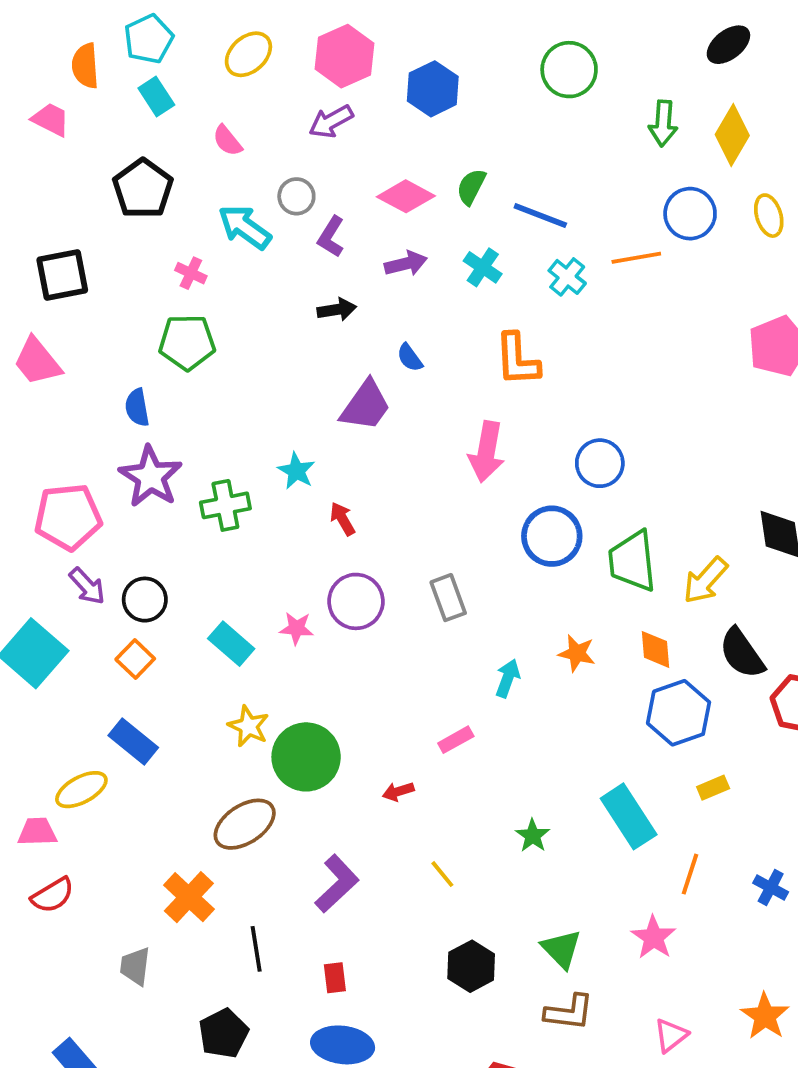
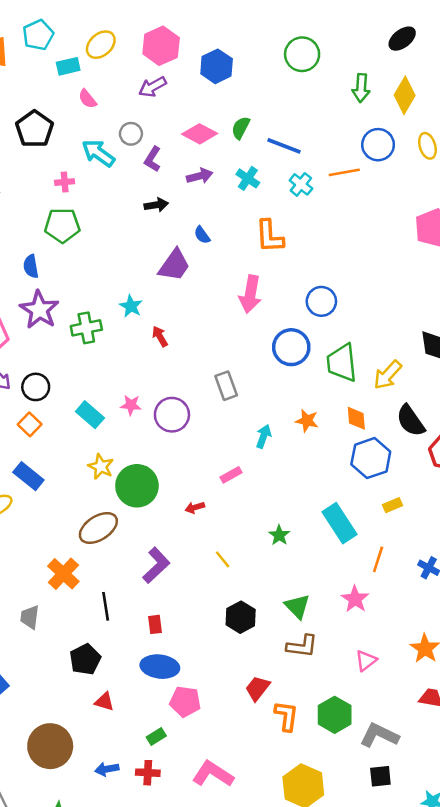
cyan rectangle: (156, 96) -> (68, 66), moved, turned -70
pink cross: (191, 273) -> (65, 182), turned -30
purple circle: (356, 601) -> (172, 415), moved

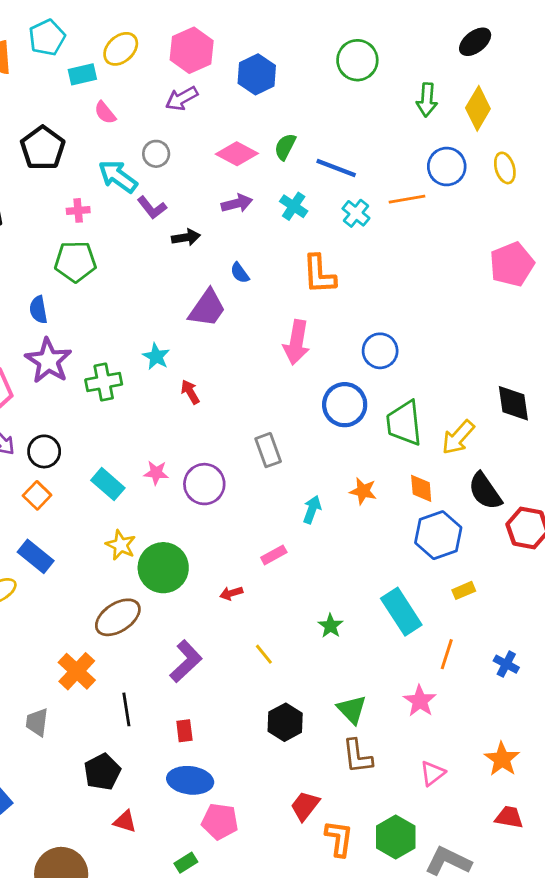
purple L-shape: (153, 159) -> (152, 208), moved, turned -70
brown L-shape: (302, 646) -> (357, 756), turned 76

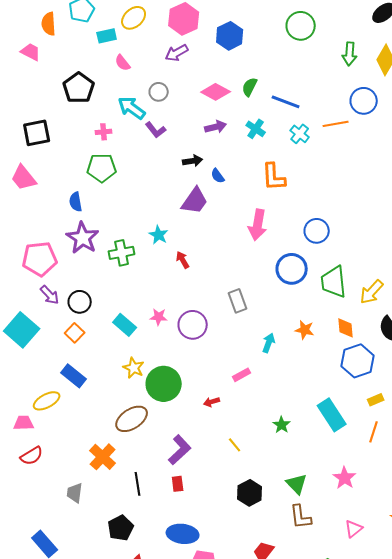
black arrow: (186, 237) -> (193, 161), moved
orange line: (447, 654) -> (374, 432), moved
red rectangle: (184, 731) -> (178, 484), moved

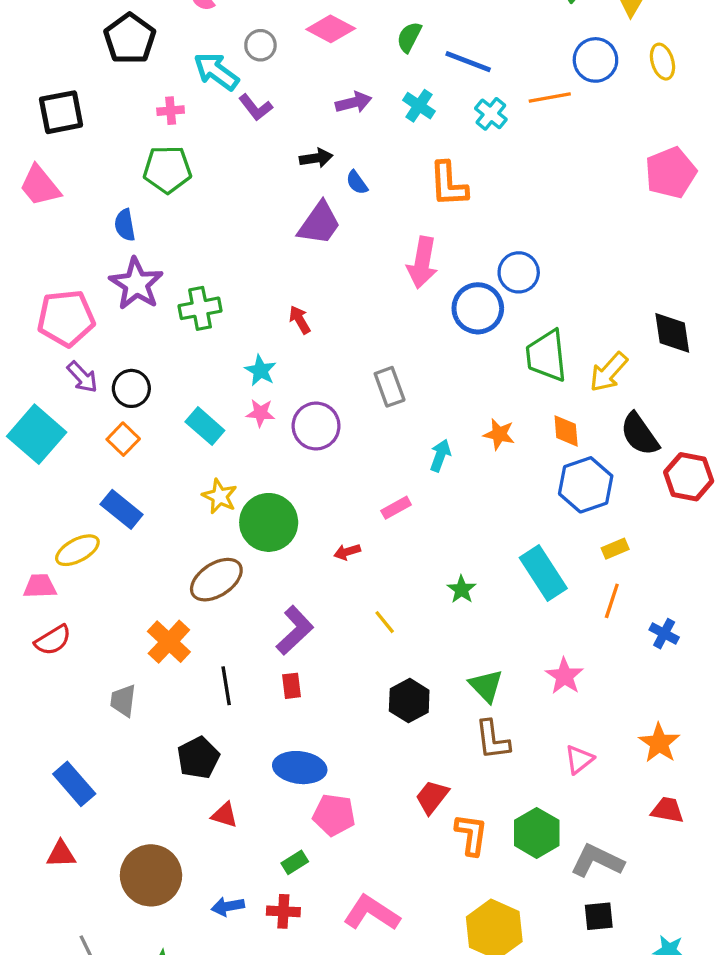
pink diamond: (216, 92) -> (331, 29), moved
cyan star: (159, 235) -> (260, 370), moved
blue circle: (292, 269) -> (478, 308), moved

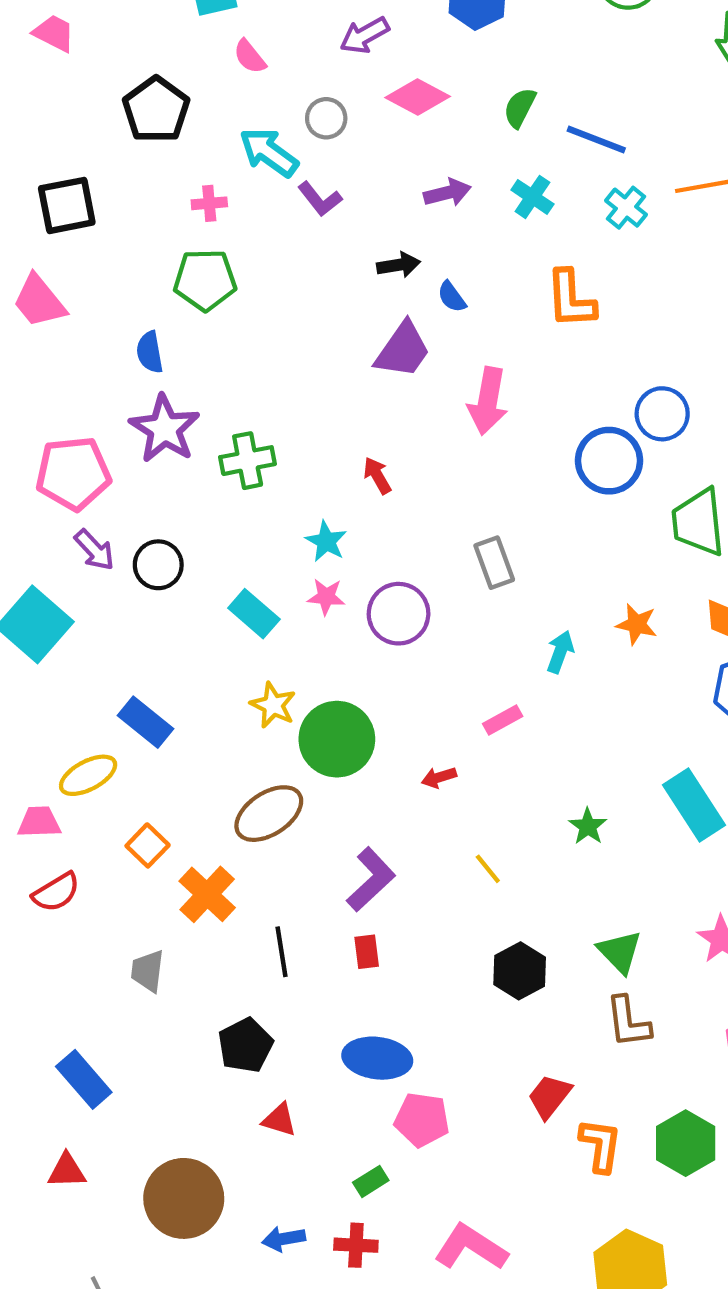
pink arrow: (422, 263) -> (488, 401), moved
orange square: (123, 439) -> (148, 845), moved

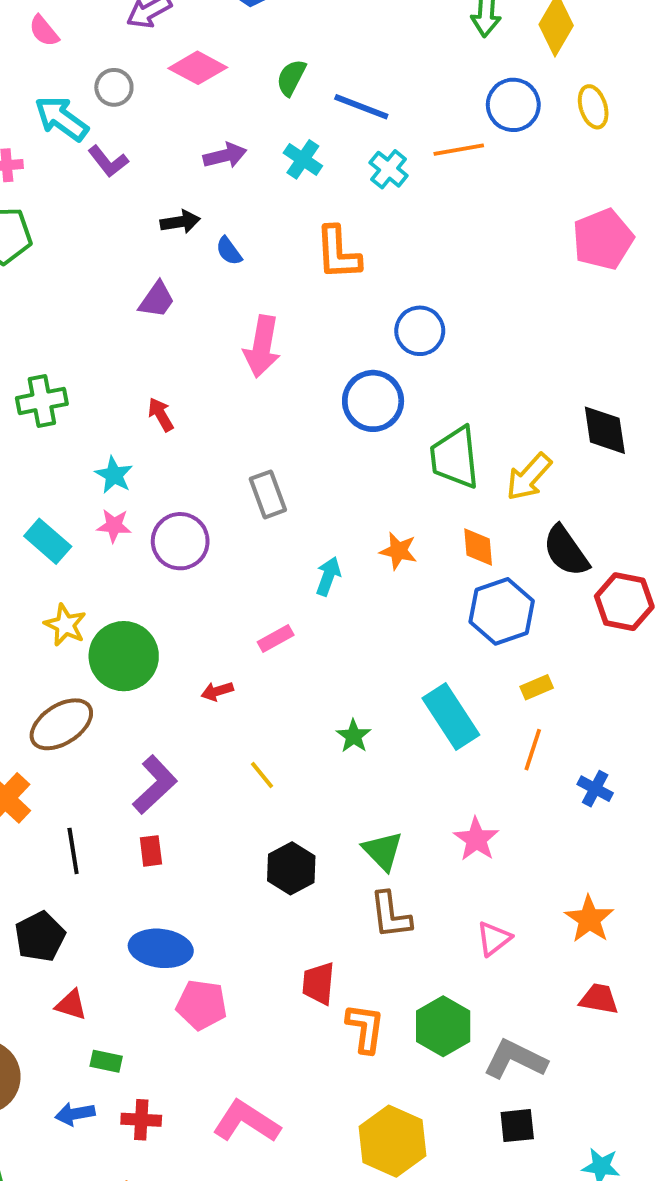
purple trapezoid: (403, 350) -> (157, 300), moved, size x0.7
blue circle: (662, 414) -> (420, 331), moved
red trapezoid: (549, 1096) -> (318, 983), turned -33
green rectangle: (371, 1181) -> (106, 1061), moved, turned 44

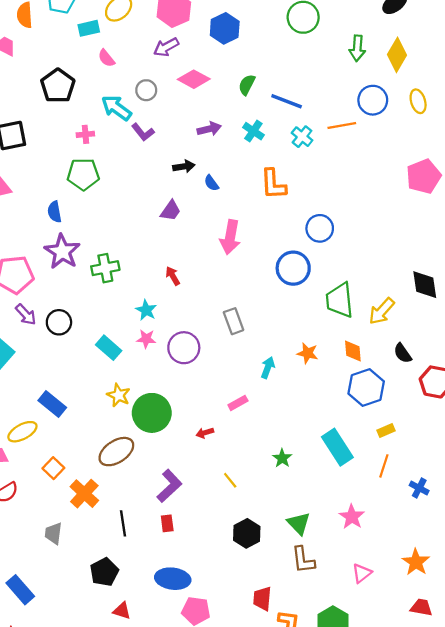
black semicircle: (566, 551) -> (403, 353), size x0.7

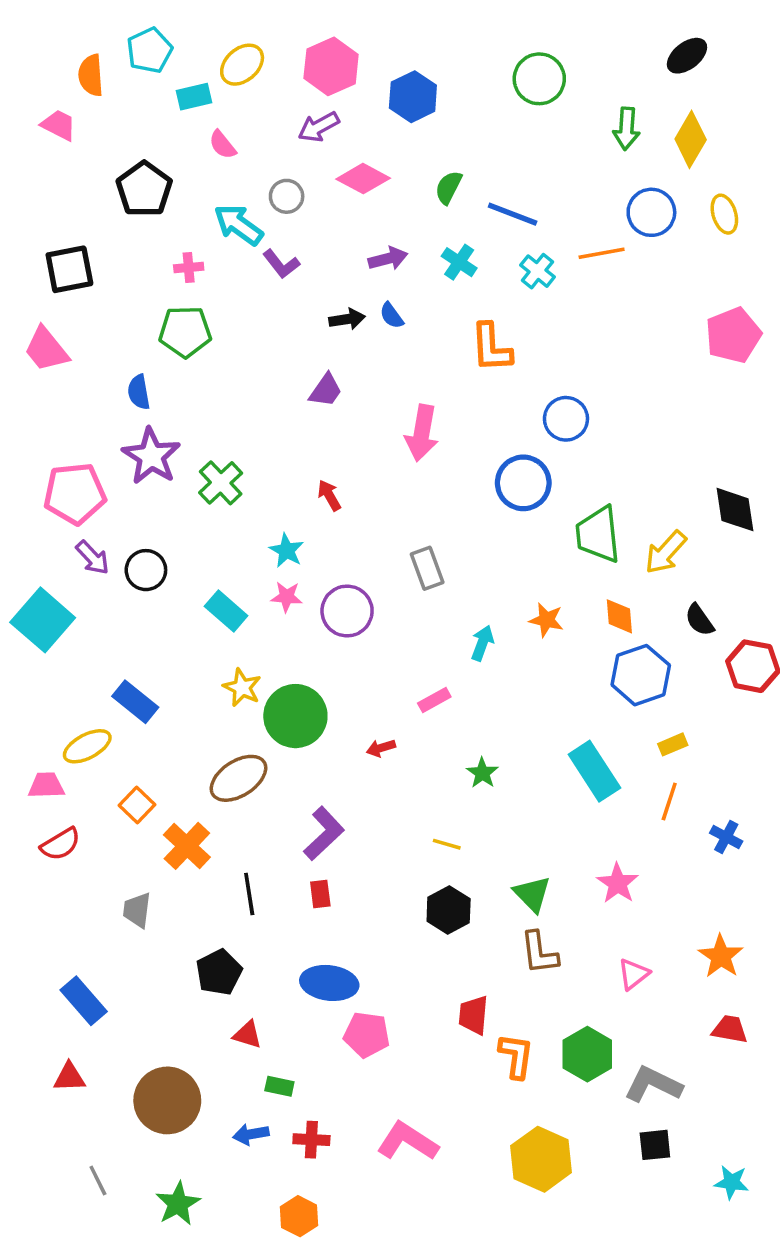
blue semicircle: (211, 183) -> (392, 316), moved
green cross: (105, 268) -> (221, 483), turned -32
green star: (282, 458) -> (482, 773), moved
yellow line: (230, 480) -> (447, 844), moved, turned -35

